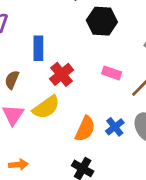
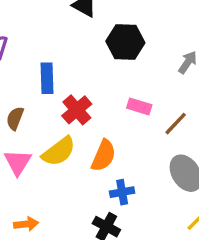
blue cross: (115, 127) -> (122, 192), moved, turned 30
orange semicircle: (85, 129) -> (103, 156), moved

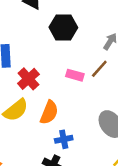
brown line: (176, 124) -> (99, 69), moved

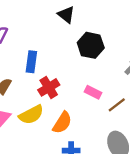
brown line: (99, 69) -> (117, 105), moved

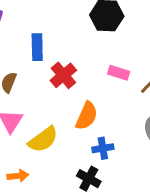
yellow semicircle: (31, 115) -> (43, 139), moved

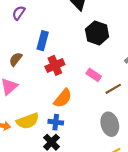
yellow semicircle: (43, 139) -> (28, 121), moved
blue cross: (103, 148) -> (56, 122), moved

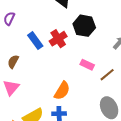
blue rectangle: (43, 41) -> (35, 41), turned -42
red cross: (55, 65) -> (58, 39), moved

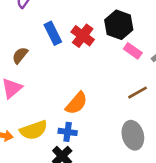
red cross: (58, 39) -> (83, 36), turned -30
pink rectangle: (87, 65) -> (133, 51), moved

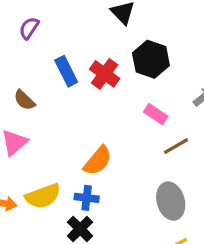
pink rectangle: (133, 51) -> (156, 114), moved
brown semicircle: (20, 55) -> (24, 100), turned -84

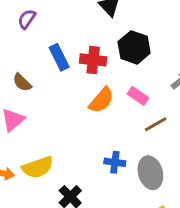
red cross: (105, 74) -> (93, 60), turned -30
orange semicircle: (98, 161) -> (101, 100), moved
blue cross: (87, 198) -> (115, 162), moved

